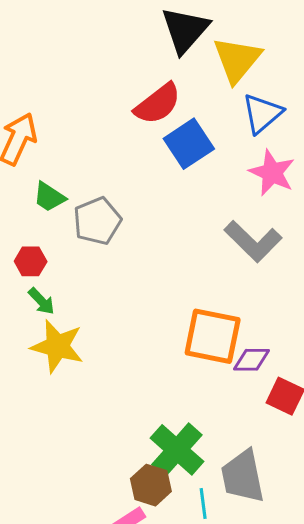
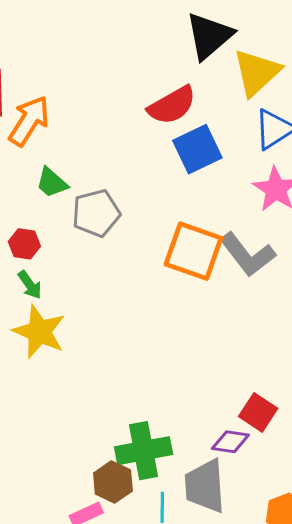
orange square: (213, 336) -> (193, 251), moved
purple diamond: (251, 360) -> (230, 442), moved
green cross: (177, 450) -> (144, 451), turned 30

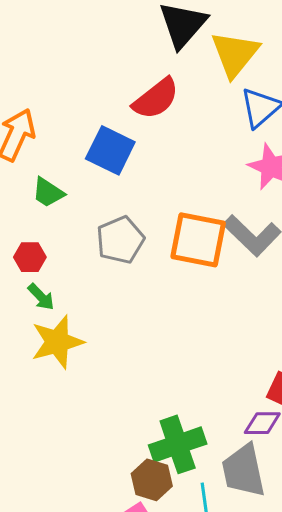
blue square: (197, 149) -> (110, 150), moved, turned -30
gray pentagon: (96, 213) -> (120, 240), moved
yellow star: (39, 332) -> (57, 342), turned -30

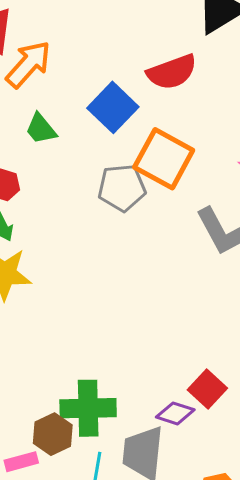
gray pentagon: (120, 240) -> (122, 188), moved
orange square: (198, 240) -> (164, 159), moved

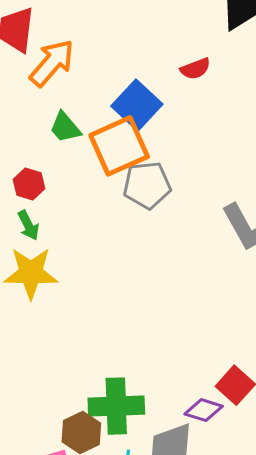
red semicircle: (172, 72) -> (195, 69), size x0.6
orange square: (164, 159) -> (119, 146), moved, turned 38

